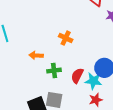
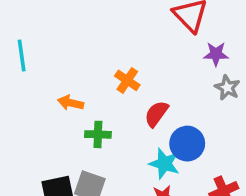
red semicircle: (77, 76) -> (156, 114), moved

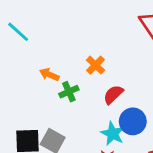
cyan line: (22, 56) -> (18, 32), turned -50
green cross: (98, 134) -> (69, 92), moved, turned -36

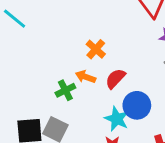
orange arrow: (49, 75) -> (86, 77), moved
green cross: (69, 92) -> (65, 90), moved

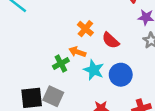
red semicircle: (115, 79) -> (111, 40), moved, turned -90
cyan star: (117, 119) -> (94, 70), moved

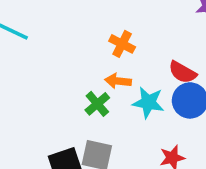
red semicircle: (111, 40) -> (183, 72), moved

